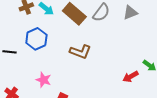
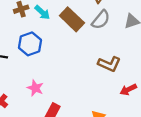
brown L-shape: (80, 52) -> (109, 64), moved

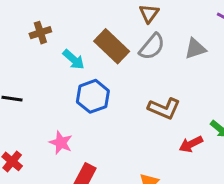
cyan arrow: (42, 12) -> (74, 59), moved
blue hexagon: (30, 44) -> (93, 96), moved

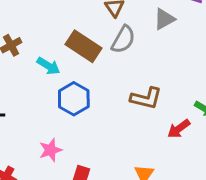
gray triangle: (195, 49) -> (164, 19), moved
pink star: (61, 143) -> (50, 150), turned -30

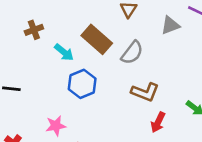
gray semicircle: (123, 40) -> (132, 53), moved
red arrow: (179, 129) -> (158, 122), moved, turned -36

